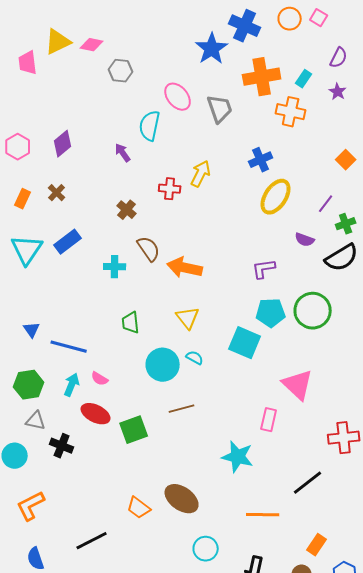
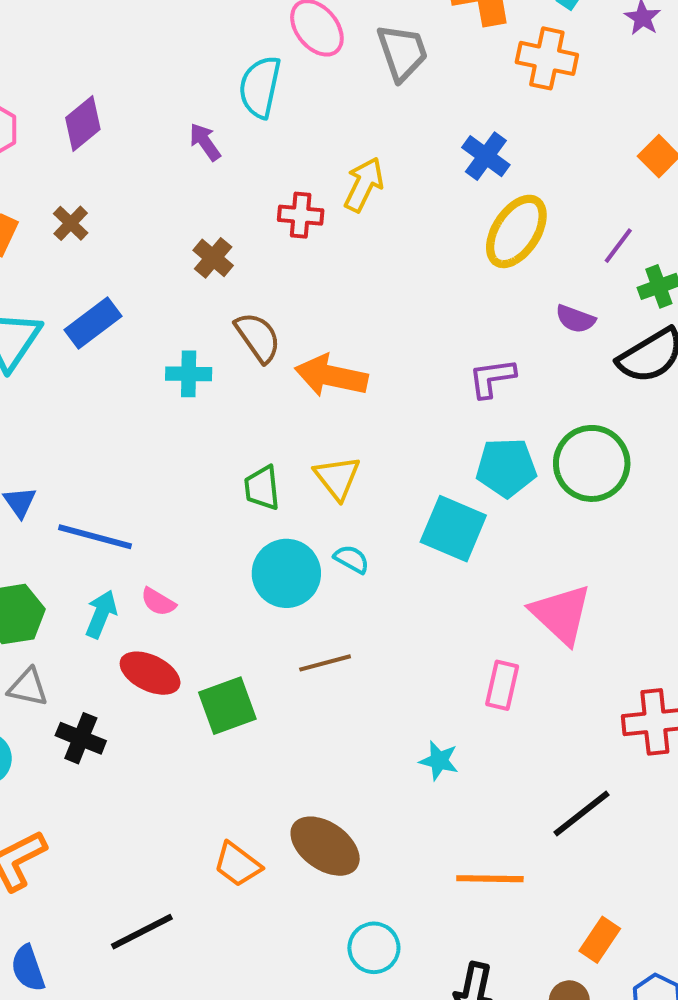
blue cross: (261, 160) -> (486, 156), turned -30
green trapezoid: (131, 323) -> (262, 488), moved
cyan star: (238, 457) -> (439, 761), size x0.6

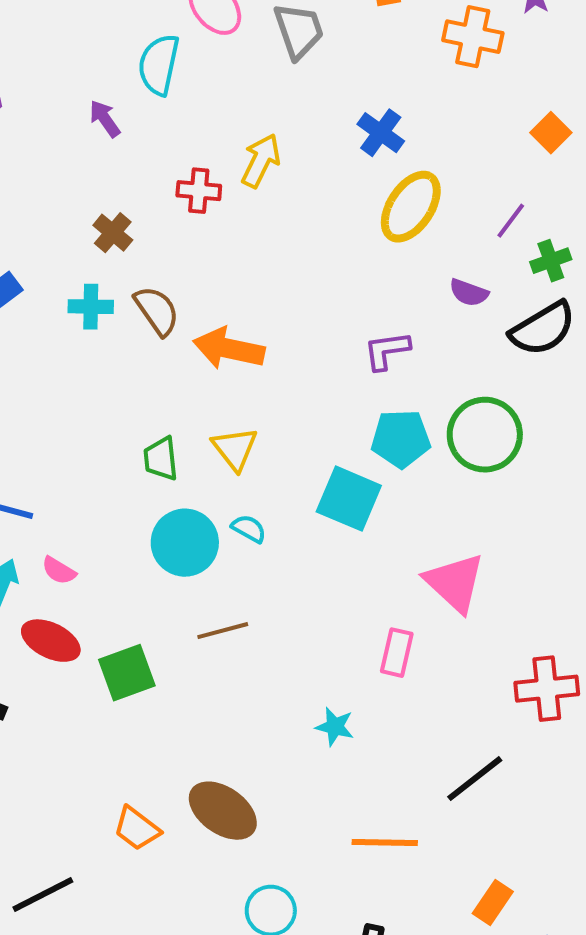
orange cross: (547, 58) -> (473, 37), moved
cyan cross: (189, 374) -> (91, 307), moved

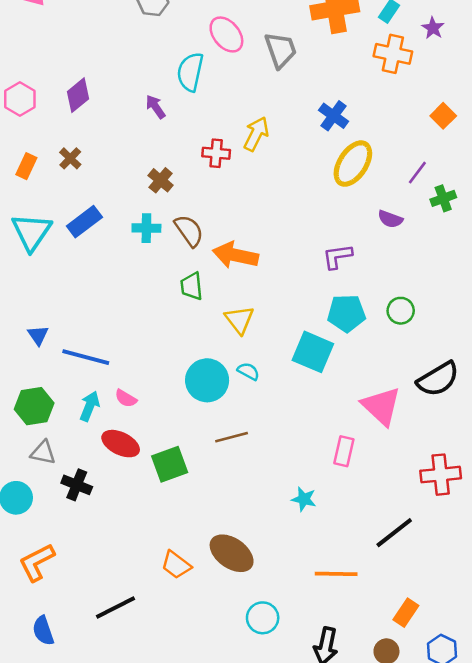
black semicircle: (543, 329) -> (438, 379), moved
green circle: (485, 435) -> (401, 311), size x0.6
green trapezoid: (161, 459) -> (192, 286), moved

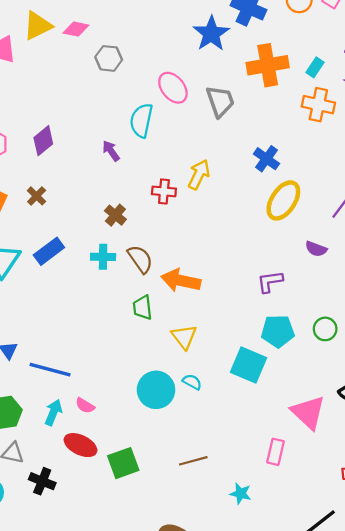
brown line: (232, 437) -> (193, 461), moved

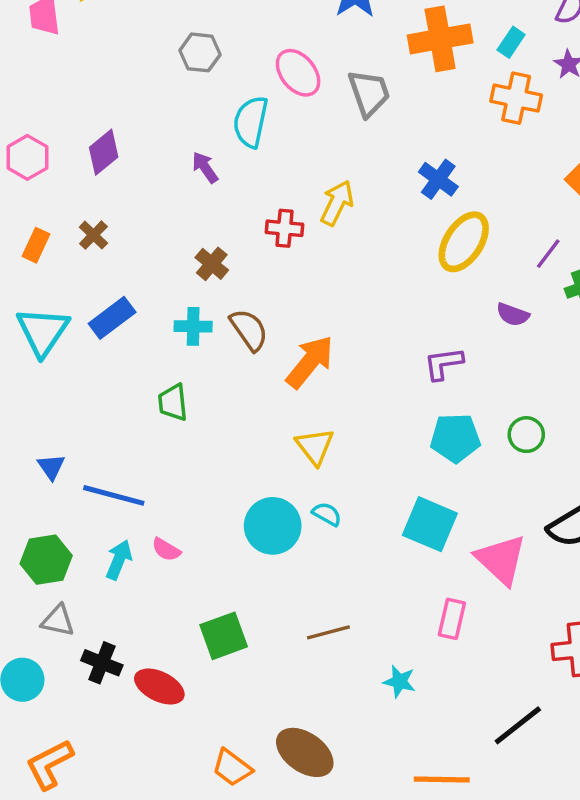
gray hexagon: (109, 58) -> (200, 52), moved
orange arrow: (181, 280) -> (310, 362), turned 117
green trapezoid: (142, 308) -> (173, 402), moved
cyan square: (248, 365) -> (430, 524), moved
red ellipse: (80, 445) -> (159, 687), moved

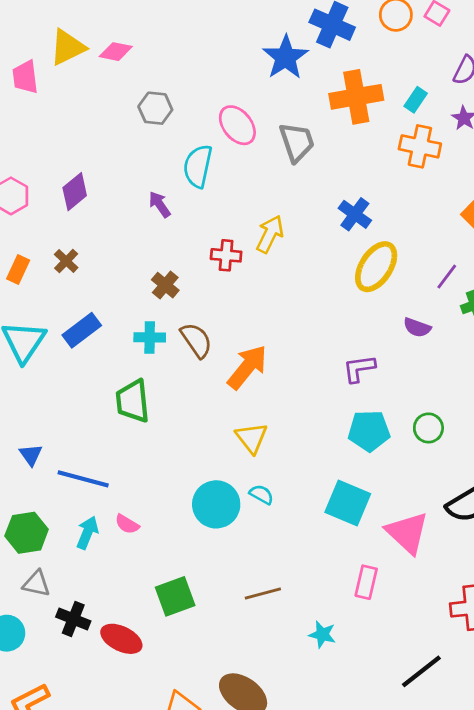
green trapezoid: (173, 402) -> (133, 401), size x1.4

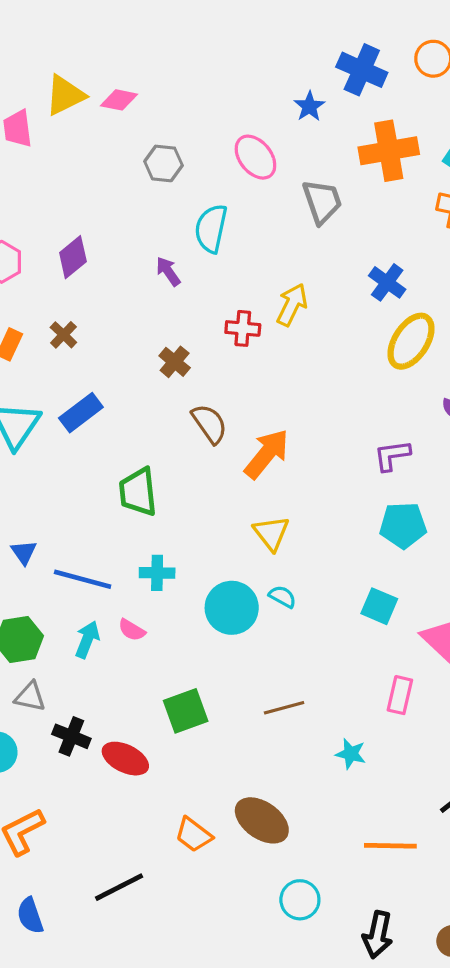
blue star: (286, 57) -> (309, 106), size x0.6
pink ellipse: (237, 125) -> (255, 157), moved
cyan cross: (150, 337) -> (157, 573), moved
cyan square: (348, 503) -> (379, 606), size x0.7

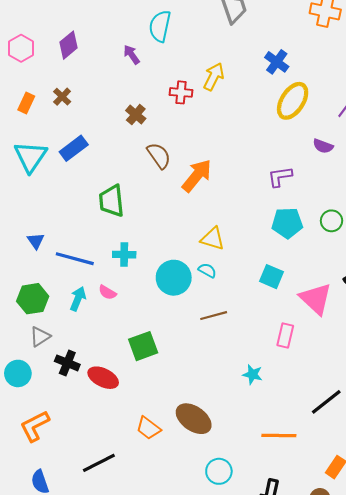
yellow triangle: (271, 533) -> (213, 239), moved, turned -35
gray triangle: (30, 697) -> (40, 337), turned -45
brown line: (284, 708) -> (214, 316), moved

